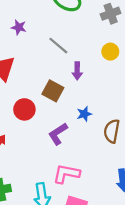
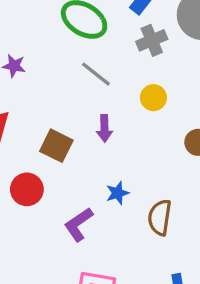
gray line: (58, 46) -> (96, 74), moved
brown square: (53, 91) -> (56, 146), moved

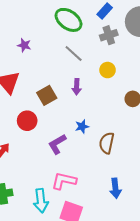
brown square: (56, 146) -> (47, 95), turned 30

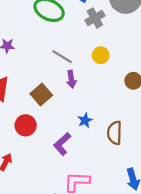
gray line: (74, 53) -> (62, 57), moved

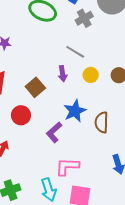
yellow circle: (101, 55) -> (91, 75), moved
gray line: (62, 57) -> (75, 52), moved
blue star: (85, 120) -> (75, 111), size x1.6

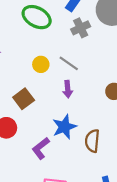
purple arrow: (63, 74) -> (68, 89), moved
yellow circle: (91, 75) -> (41, 64), moved

